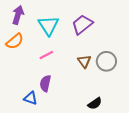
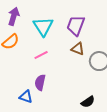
purple trapezoid: (82, 24) -> (76, 25), turned -30
brown triangle: (84, 61) -> (78, 49), moved, turned -32

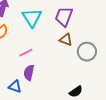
pink line: (41, 55) -> (26, 53), moved

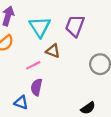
brown triangle: (66, 40) -> (53, 51), moved

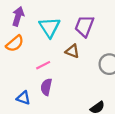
brown triangle: (53, 51) -> (72, 51), moved
blue triangle: (21, 103) -> (23, 98), moved

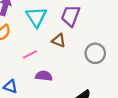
purple semicircle: (46, 87) -> (44, 76), moved, turned 84

